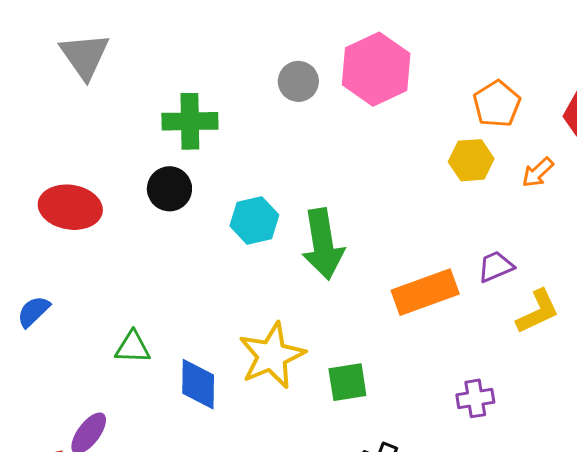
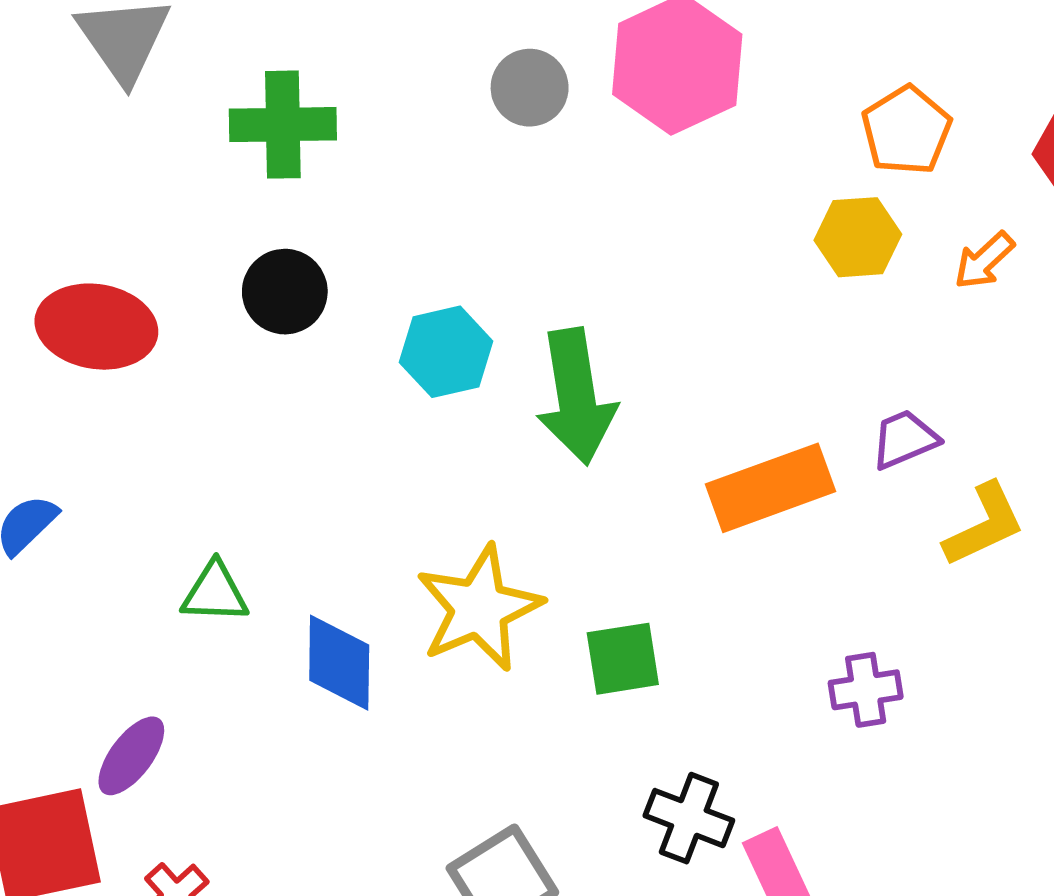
green cross: (190, 121) -> (283, 125), moved

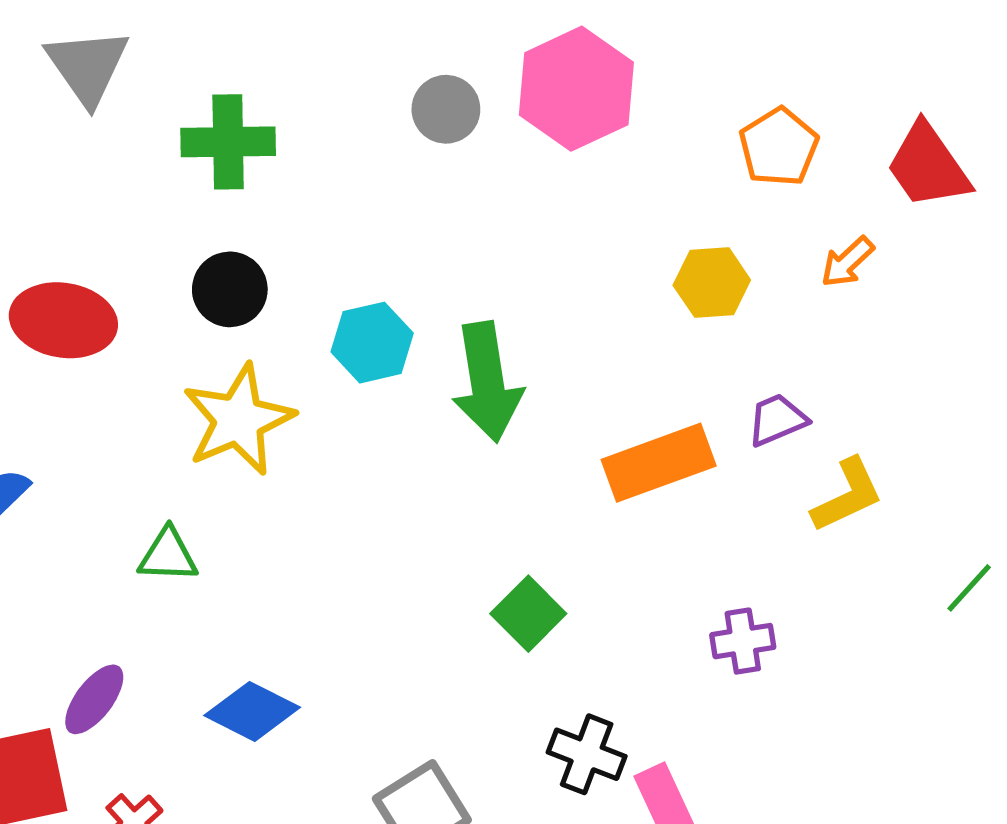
yellow hexagon: (858, 237) -> (712, 283), moved
yellow star: (479, 608) -> (238, 420), moved
green square: (623, 659) -> (528, 614), turned -36
blue diamond: (339, 663) -> (252, 711), moved, turned -64

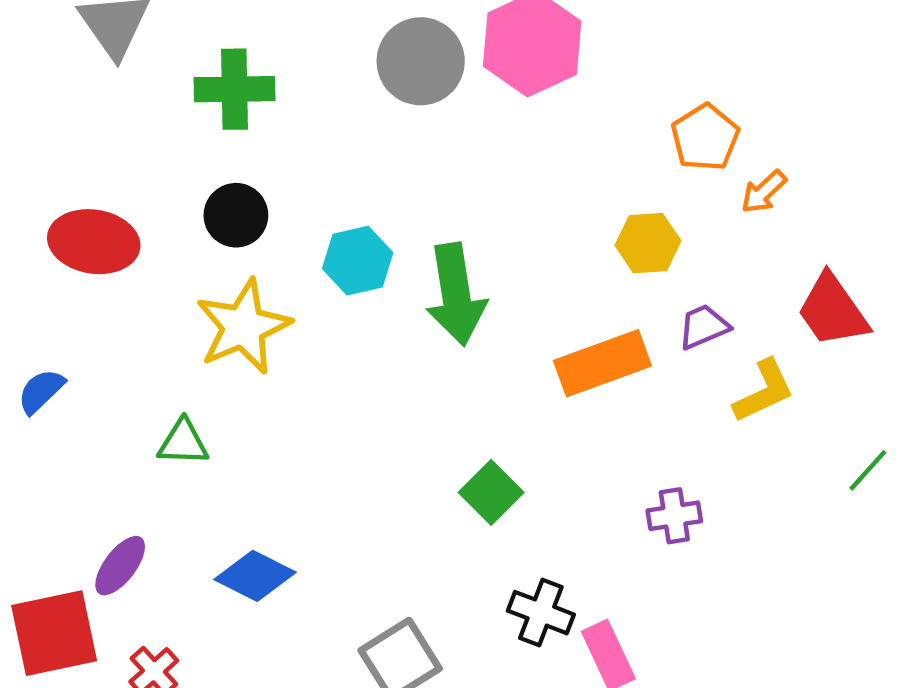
gray circle: (446, 109) -> (421, 61), size x1.5
orange pentagon: (779, 147) -> (705, 138), moved
red trapezoid: (928, 166) -> (833, 311), moved
yellow hexagon: (712, 283) -> (648, 243), moved

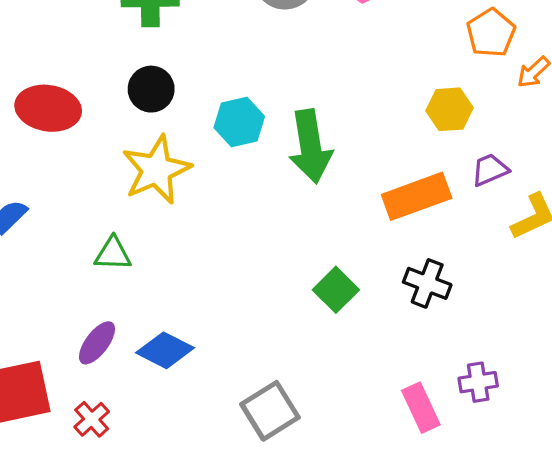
purple cross: (674, 516) -> (478, 382), moved
purple ellipse: (120, 566) -> (97, 343), moved
black cross: (541, 613) -> (427, 283), moved

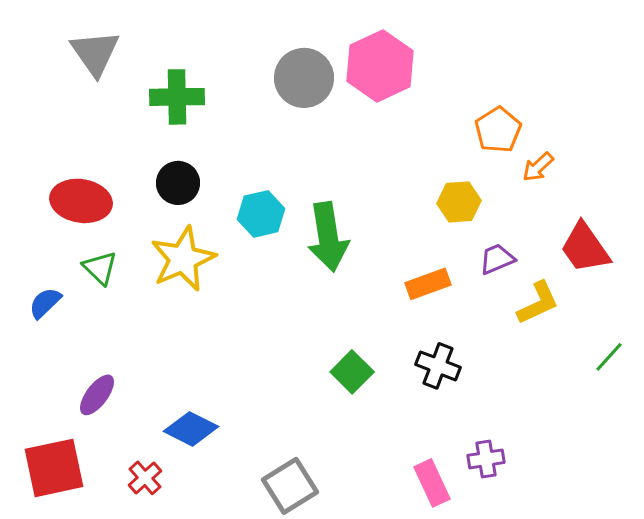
orange rectangle: (417, 196) -> (428, 284), size x0.7
green triangle: (113, 254) -> (100, 268), moved, turned 42
purple ellipse: (97, 343) -> (97, 395), moved
red cross: (92, 419) -> (145, 478), moved

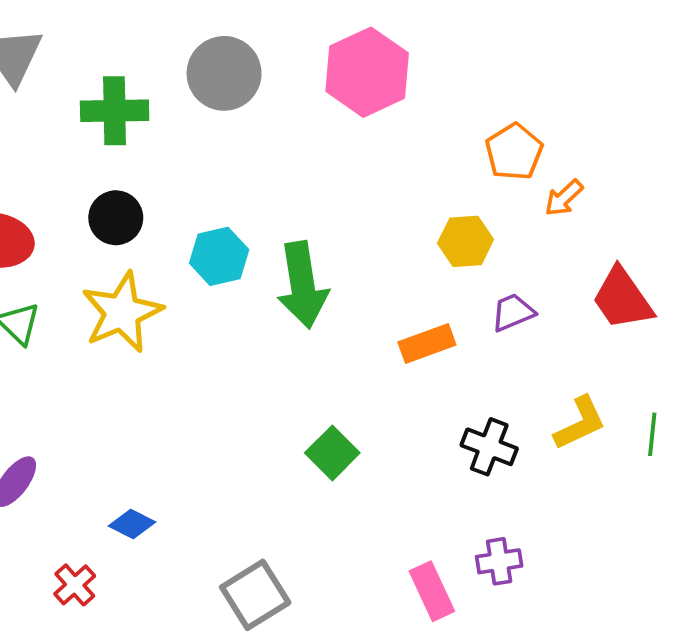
gray circle: (304, 78) -> (224, 73), moved
yellow L-shape: (538, 303) -> (580, 423), moved
green line: (609, 357) -> (652, 434), turned -36
black cross: (438, 366) -> (489, 447), moved
blue diamond: (191, 429) -> (132, 524), size x0.7

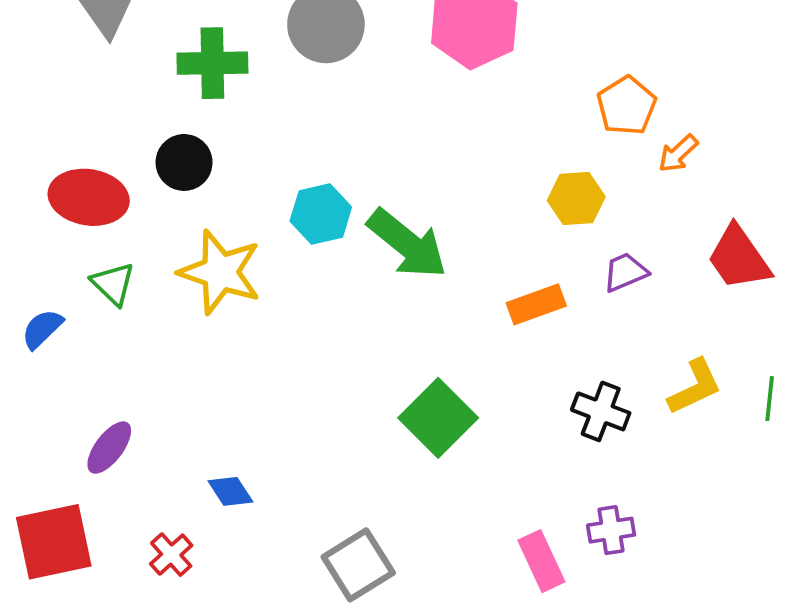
black circle: (116, 218) -> (184, 162), moved
green arrow: (302, 285) -> (407, 244), turned -42
yellow star: (122, 312) -> (220, 272), turned -30
green square: (332, 453) -> (438, 418), size x1.4
blue diamond: (132, 524) -> (230, 491), turned 30

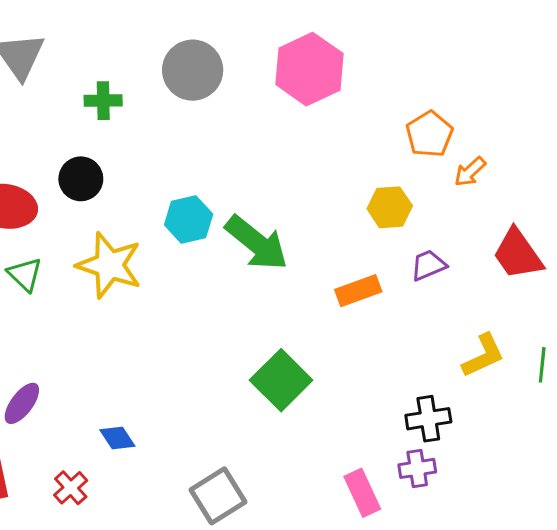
green cross: (212, 63) -> (103, 101), size x0.7
black cross: (601, 411) -> (428, 419), moved, turned -30

